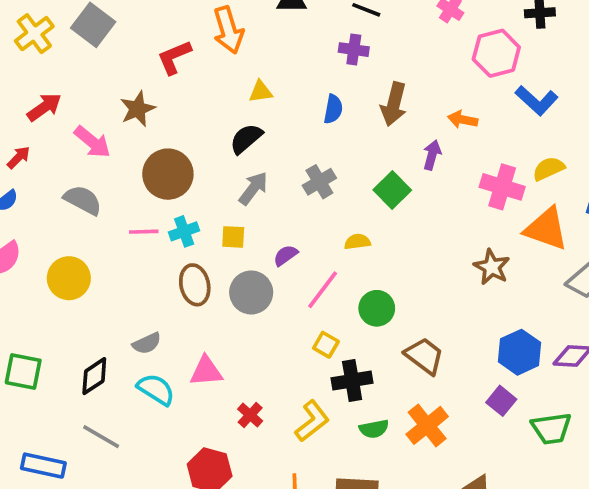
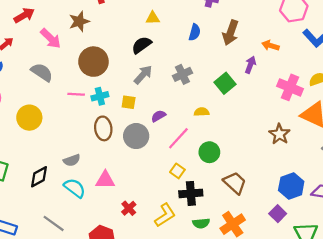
gray line: (101, 437) -> (54, 223), moved

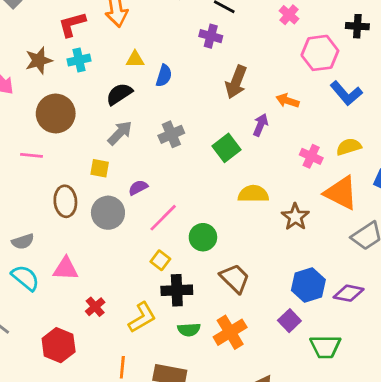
blue semicircle: (195, 32) -> (164, 76), moved
pink cross: (290, 87) -> (311, 156), size x0.7
cyan cross: (100, 96) -> (79, 60), moved
yellow semicircle: (202, 112) -> (253, 194), moved, size x1.5

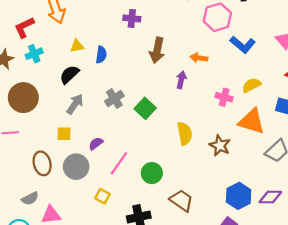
green square: (227, 148) -> (145, 108), moved
yellow semicircle: (253, 194) -> (185, 134), turned 90
gray semicircle: (23, 242) -> (30, 199), moved
yellow square: (160, 260) -> (102, 196), moved

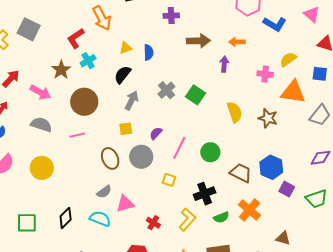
brown arrow: (157, 50) -> (198, 41), turned -95
blue hexagon: (239, 196) -> (271, 167), moved

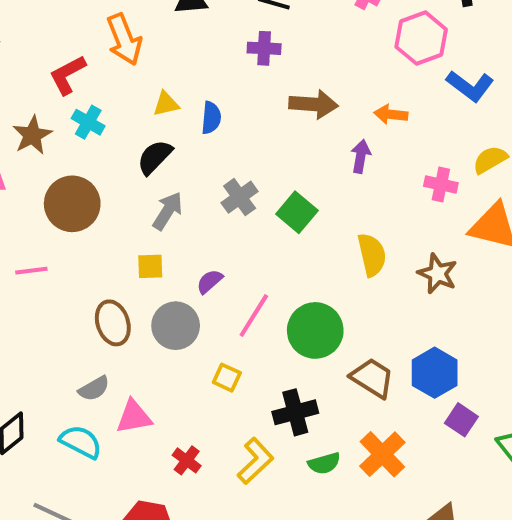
cyan cross: (88, 61) -> (88, 122), turned -35
pink line: (77, 135) -> (31, 271), moved
green circle: (210, 152) -> (315, 330), size x1.4

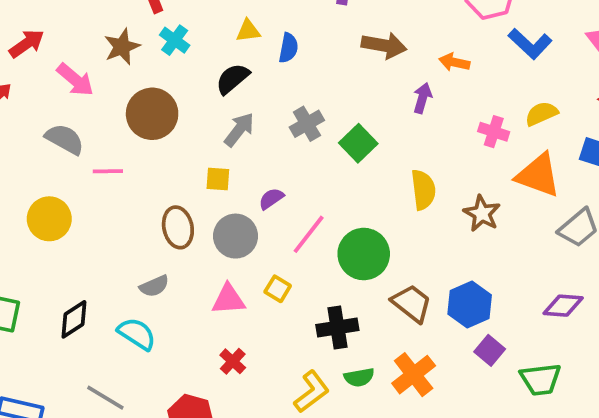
pink triangle: (134, 417) -> (228, 299), moved
yellow L-shape: (255, 461) -> (312, 392), moved

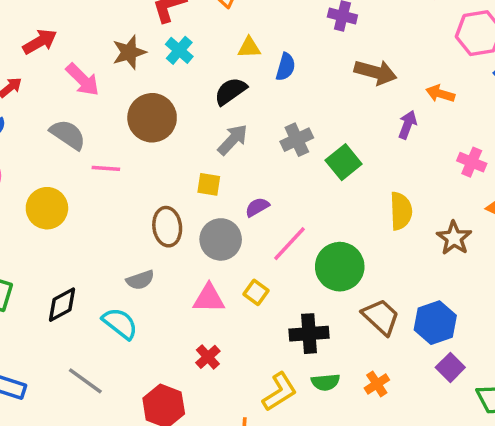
orange cross: (414, 375) -> (377, 384), size x0.6

